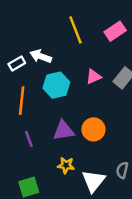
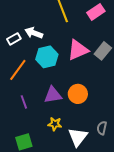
pink triangle: (93, 77) -> (78, 50), size x1.6
orange line: (22, 101) -> (18, 70), turned 30

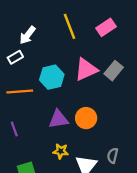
white arrow: (34, 33) -> (27, 35), moved, turned -72
orange line: (18, 70) -> (20, 92), turned 50
purple line: (24, 102) -> (14, 129), moved

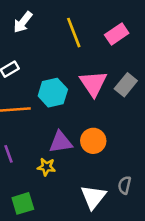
white arrow: (27, 35) -> (23, 22), moved
pink triangle: (86, 69) -> (93, 83), turned -40
yellow star: (61, 151) -> (46, 167), moved

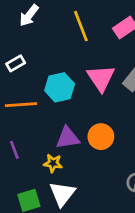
white triangle: (93, 197) -> (62, 194), moved

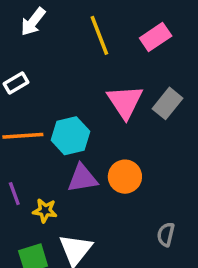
cyan hexagon: (60, 87) -> (70, 136), moved
yellow star: (53, 163) -> (45, 211), moved

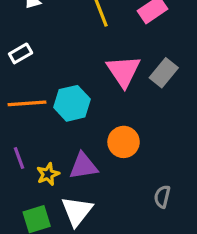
purple triangle: (82, 178) -> (83, 166), moved
yellow star: (45, 211) -> (48, 174), turned -30

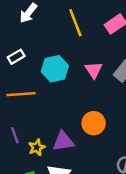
pink triangle: (124, 71) -> (94, 70), size x0.7
cyan hexagon: (72, 103) -> (55, 69), moved

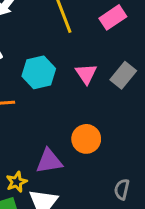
yellow star: (37, 147) -> (17, 182), moved

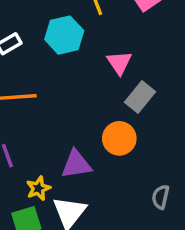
cyan hexagon: (39, 72) -> (64, 35), moved
gray rectangle: (123, 75) -> (140, 97), moved

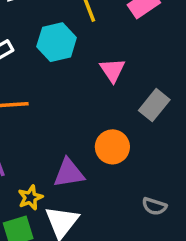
gray rectangle: (140, 97) -> (154, 105), moved
gray semicircle: (161, 197) -> (154, 206), turned -85

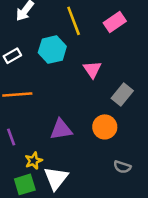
orange circle: (112, 147) -> (105, 127), moved
purple triangle: (69, 173) -> (61, 129), moved

